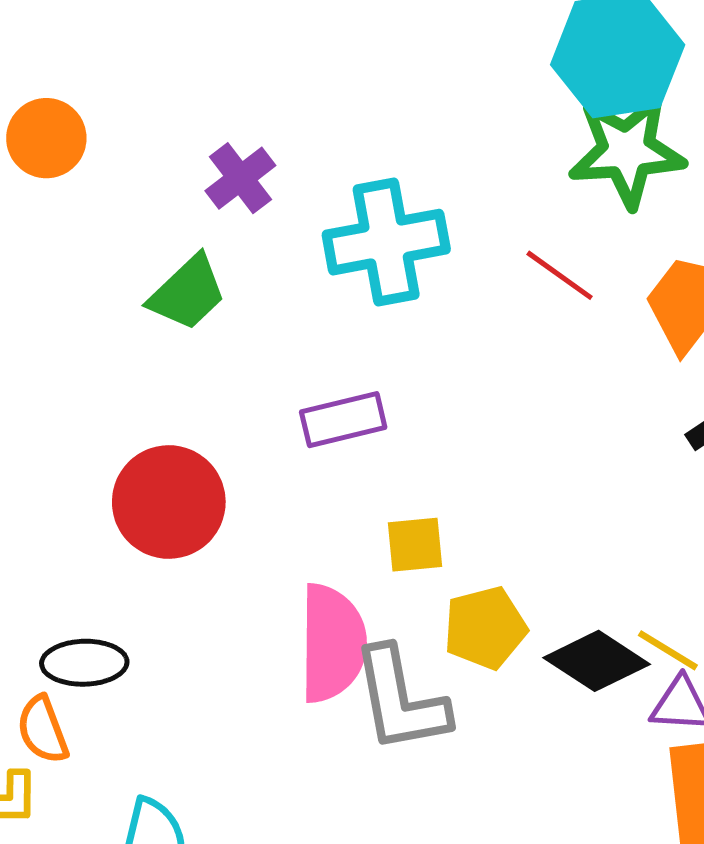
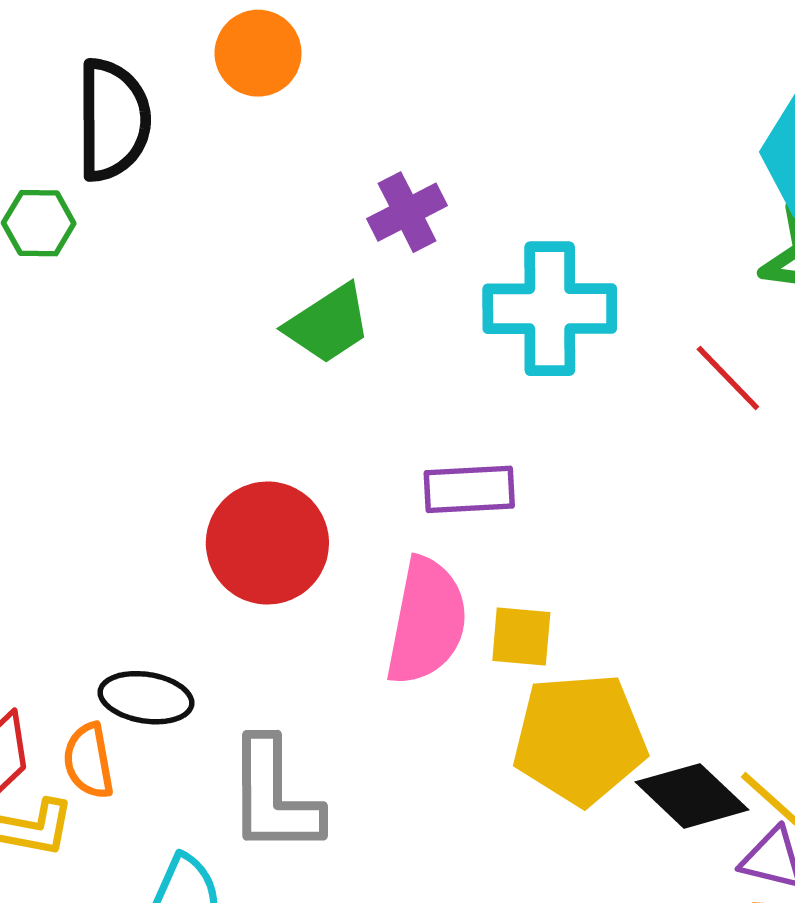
orange circle: (46, 138) -> (258, 53), moved
yellow pentagon: (485, 628) -> (580, 739), size x1.5
pink semicircle: (332, 643) -> (427, 621), moved
gray L-shape: (400, 700) -> (274, 796), moved

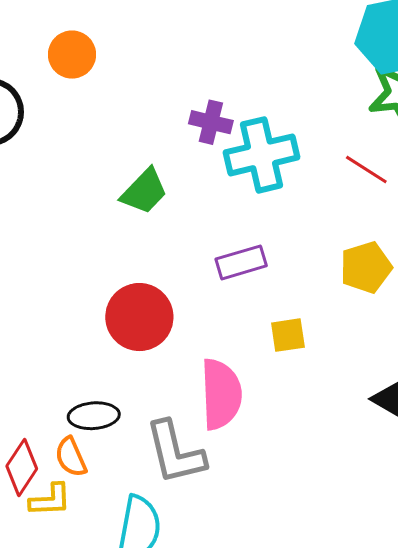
purple cross: (407, 212) -> (211, 122), moved, turned -36
pink semicircle: (427, 621) -> (221, 394), moved
yellow pentagon: (580, 739) -> (366, 267), moved, size x0.7

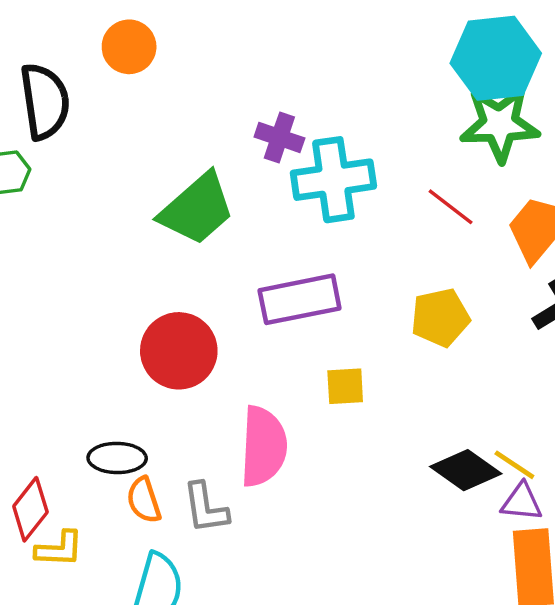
green trapezoid: (144, 191) -> (197, 209), size x1.4
purple rectangle: (241, 262) -> (300, 299), size x1.4
gray L-shape: (175, 453) -> (206, 508), size x0.7
orange semicircle: (71, 457) -> (144, 500), moved

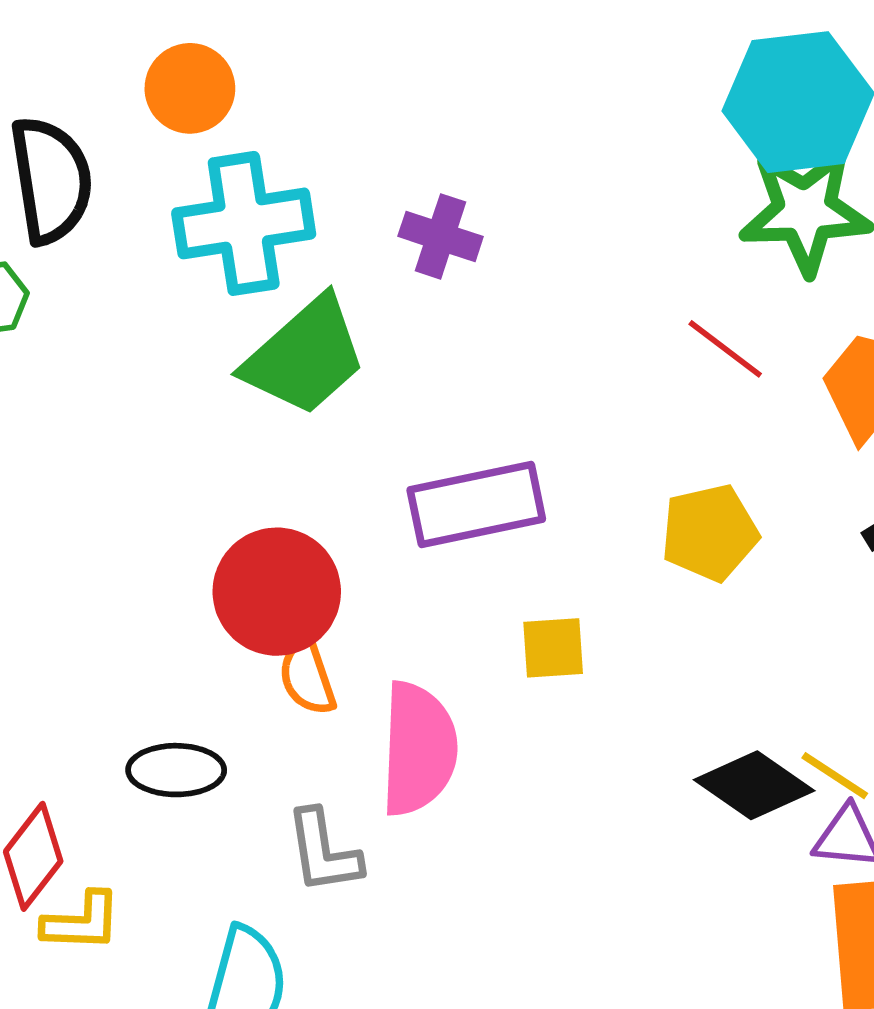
cyan cross: (333, 180) -> (244, 223), moved
orange semicircle: (144, 500) -> (307, 677), moved

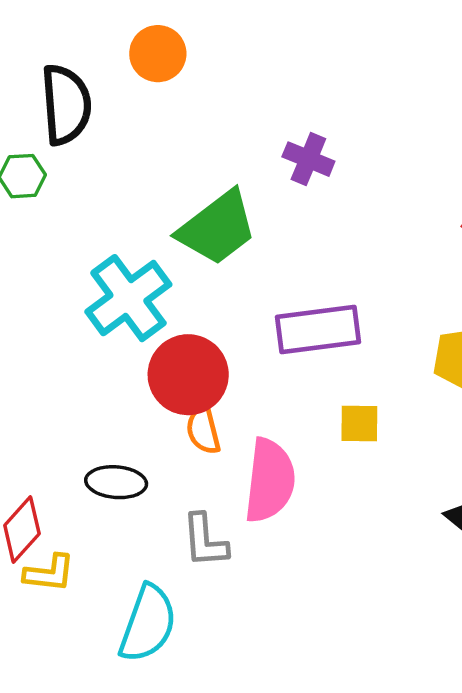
cyan cross: (244, 223) -> (128, 298), moved, turned -32

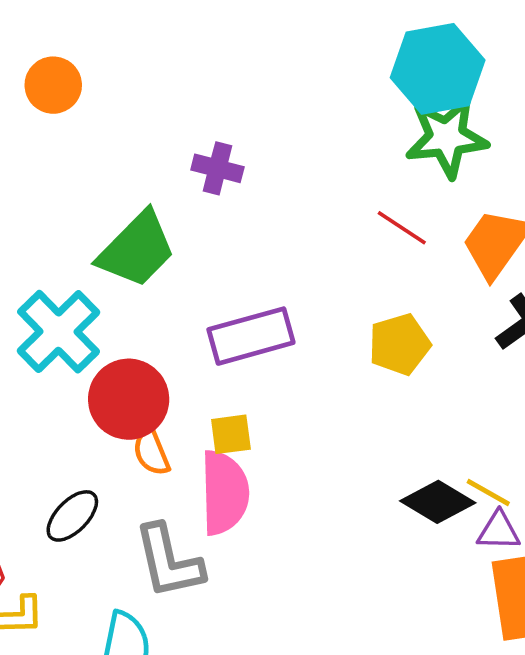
yellow square: (359, 424) -> (231, 434), moved
black ellipse: (116, 482) -> (72, 516), turned -42
gray L-shape: (205, 541) -> (169, 561), size x1.4

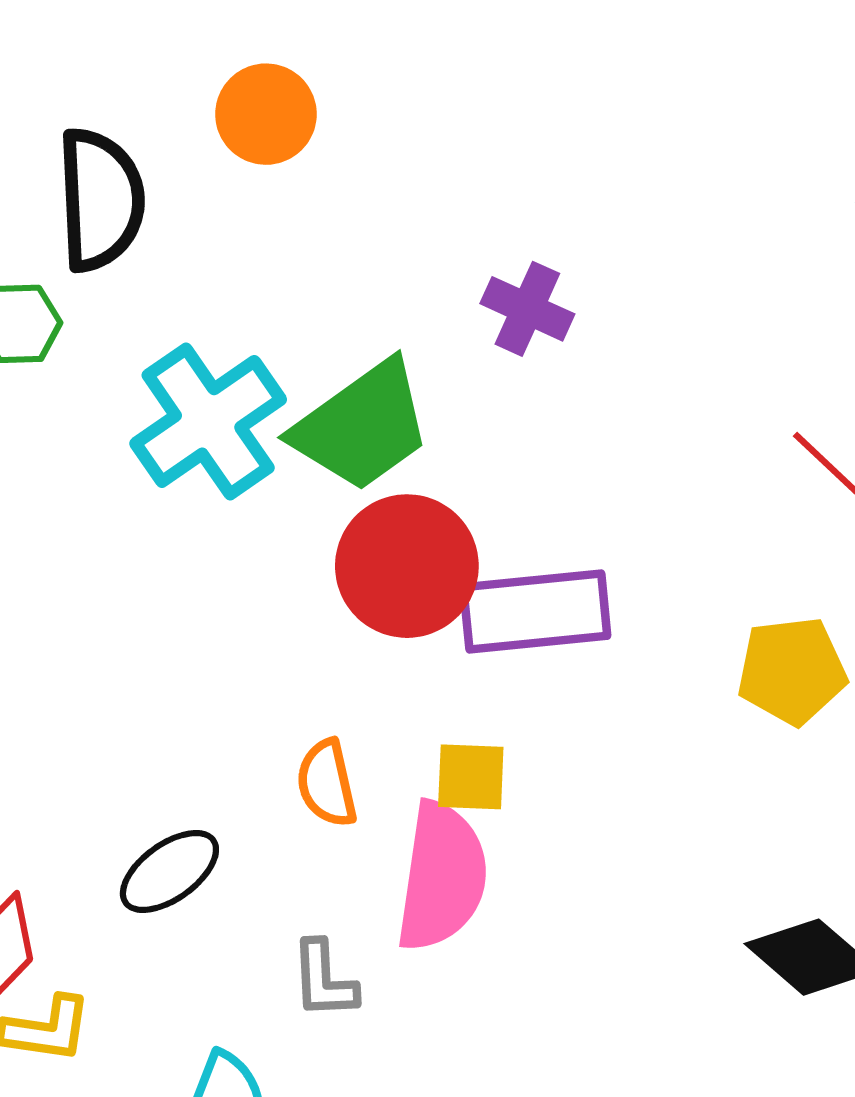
cyan cross: (59, 332) -> (208, 421), moved
red circle: (129, 399) -> (407, 566), moved
gray L-shape: (169, 561) -> (324, 980), size x0.6

